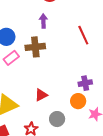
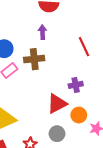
purple cross: (85, 83) -> (76, 85), moved
red triangle: (41, 95) -> (57, 104), moved, size x1.5

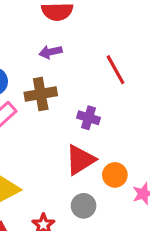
purple arrow: (42, 32) -> (50, 52), turned -96
purple cross: (76, 85) -> (89, 118), moved, turned 32

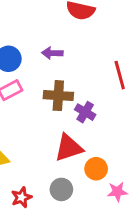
purple arrow: (50, 52) -> (52, 53), moved
brown cross: (41, 94) -> (58, 96), moved

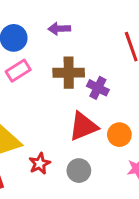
orange circle: (96, 169) -> (119, 135), moved
red star: (22, 197) -> (40, 164), moved

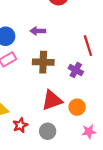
purple cross: (98, 88) -> (76, 70), moved

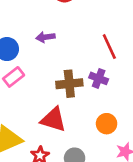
brown cross: (43, 62) -> (69, 84), moved
red triangle: (52, 100) -> (53, 120), moved, turned 45

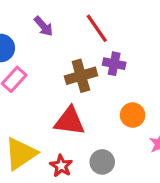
purple arrow: (46, 37) -> (43, 26), turned -114
red line: (109, 47) -> (97, 28), moved

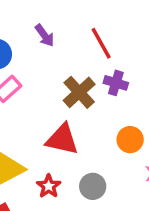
brown cross: (81, 76) -> (79, 92), turned -32

